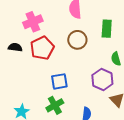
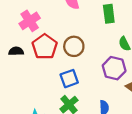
brown circle: (77, 40) -> (74, 46), moved

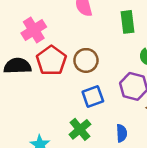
black semicircle: (16, 51) -> (17, 66), size x1.5
blue square: (69, 79) -> (93, 97), moved

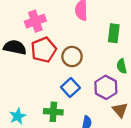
blue square: (93, 97) -> (70, 87), turned -36
green cross: (80, 129) -> (53, 112), turned 30

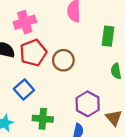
blue square: (70, 87) -> (24, 90), moved
purple hexagon: (106, 87) -> (88, 104), moved

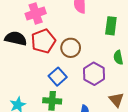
blue square: (24, 90) -> (58, 77), moved
purple hexagon: (88, 104) -> (94, 74), moved

